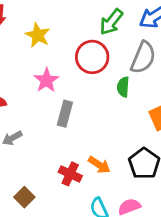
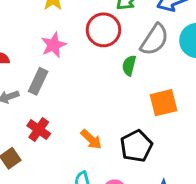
gray rectangle: (65, 114) -> (38, 81), moved
red cross: (70, 174) -> (39, 130), moved

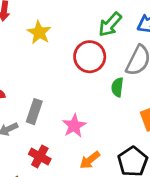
pink star: (53, 45) -> (74, 126), moved
orange arrow: (91, 139) -> (90, 160), turned 105

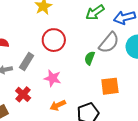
red circle: (90, 57) -> (54, 40), moved
pink star: (74, 126) -> (53, 78), turned 30

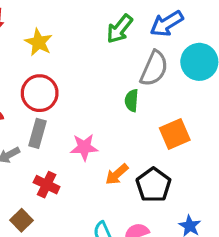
red circle: (54, 40) -> (40, 93), moved
orange arrow: (58, 105) -> (117, 174), moved

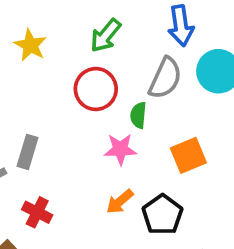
blue arrow: (167, 24) -> (181, 26), turned -68
green arrow: (120, 29) -> (106, 35), moved
red circle: (40, 93) -> (96, 89), moved
pink star: (84, 147) -> (120, 149), moved

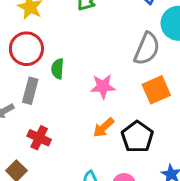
gray semicircle: (165, 78) -> (147, 49), moved
red circle: (96, 89) -> (26, 49), moved
green semicircle: (138, 115) -> (58, 69), moved

